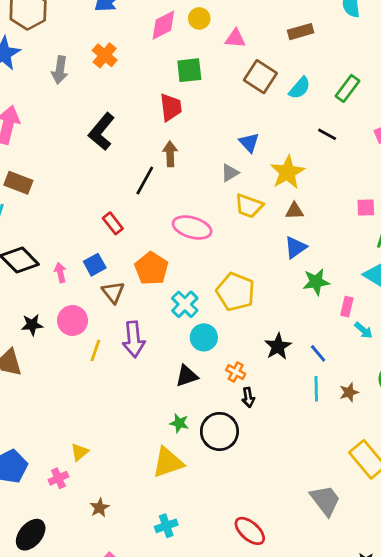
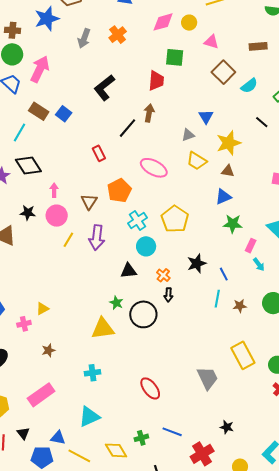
blue square: (95, 265) -> (64, 114), moved, turned -35
pink arrow: (60, 273) -> (54, 190), moved

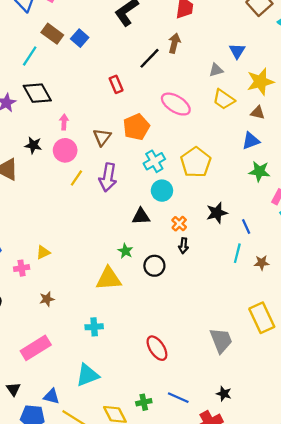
black circle: (143, 314) -> (154, 266), size x0.7
black star: (227, 427) -> (224, 394), moved

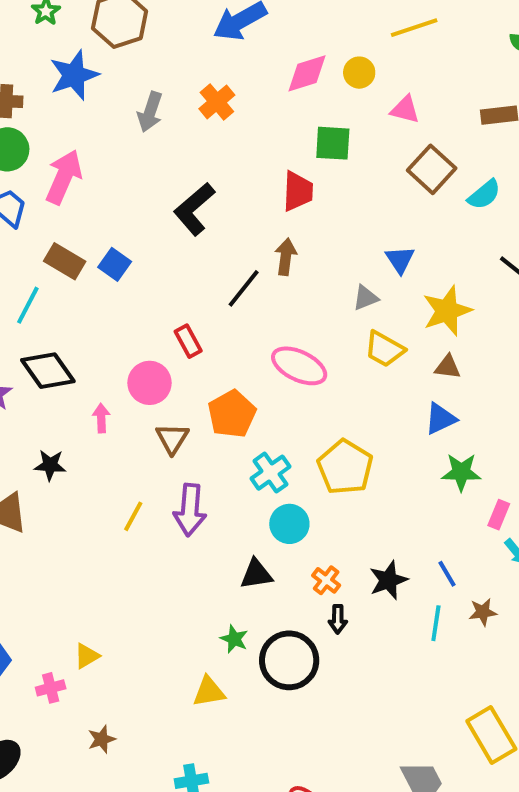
pink circle: (65, 150) -> (150, 383), moved
black star: (217, 213) -> (388, 580), moved
brown star: (262, 263) -> (483, 612), moved
black circle: (154, 266) -> (289, 660), size x1.5
yellow triangle: (109, 279) -> (209, 692), size x0.7

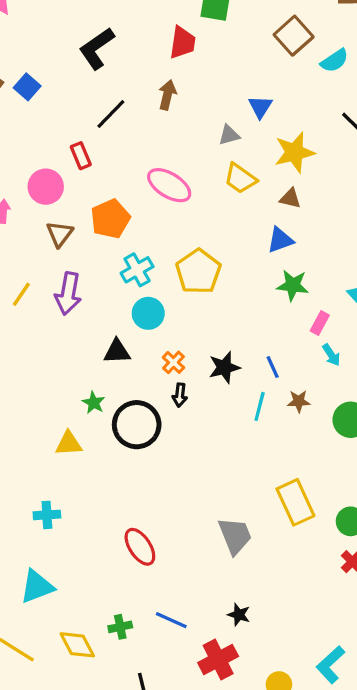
black line: (244, 288) -> (111, 114), moved

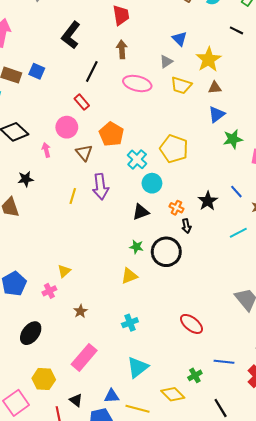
pink ellipse: (169, 185) -> (137, 84), moved
cyan line: (260, 406) -> (238, 233), moved, turned 66

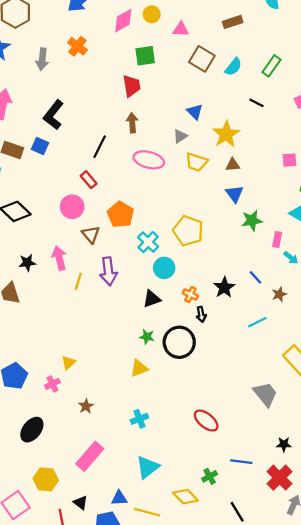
black L-shape: (71, 35) -> (53, 115), moved
blue triangle: (217, 114) -> (235, 194), turned -30
pink arrow: (46, 150) -> (59, 258), moved, size x1.5

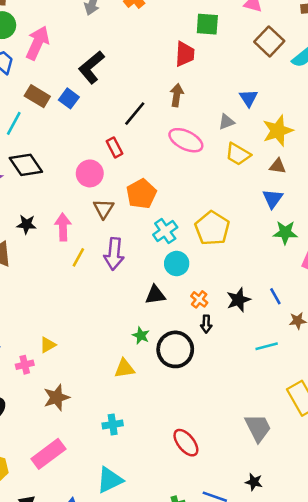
brown star: (86, 406) -> (56, 397), size x1.5
black star: (284, 444) -> (254, 482), moved

